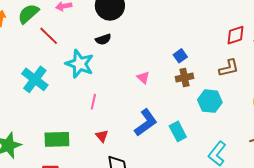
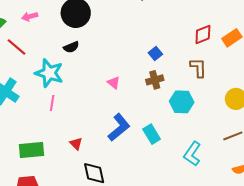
blue square: (180, 56) -> (155, 53), moved
brown L-shape: (229, 68) -> (198, 68), turned -75
pink line: (93, 102) -> (52, 103), moved

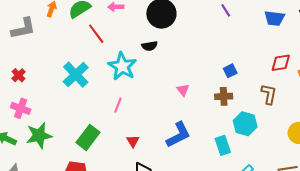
pink line: (52, 103) -> (118, 105), moved
cyan rectangle: (152, 134) -> (223, 145), moved
green rectangle: (32, 150) -> (88, 137), turned -60

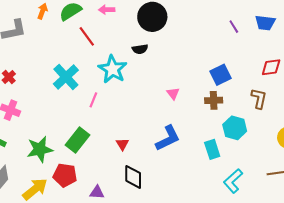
purple line: (226, 10) -> (234, 27), moved
blue square: (230, 71) -> (220, 75), size x1.5
pink line: (118, 105) -> (93, 100), moved
green star: (39, 136) -> (40, 149), moved

